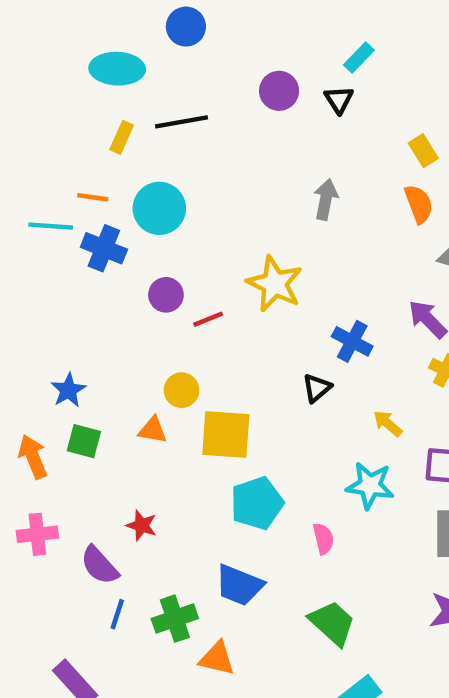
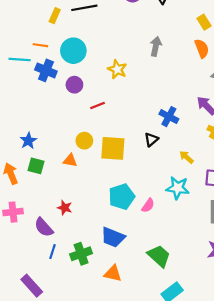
yellow star: (275, 284) -> (117, 69), moved, size x0.7
purple circle: (166, 295) -> (74, 85), moved
yellow square: (226, 434) -> (113, 148), moved
pink semicircle: (323, 539) -> (148, 205), moved, turned 48
orange triangle: (217, 658) -> (113, 273), moved

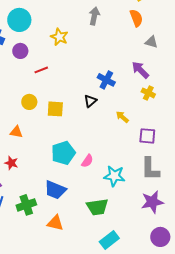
yellow square: (113, 148) -> (55, 109), size x0.7
orange triangle: (70, 160) -> (16, 132), moved
cyan star: (178, 188) -> (114, 176), moved
green trapezoid: (159, 256) -> (97, 207), turned 130

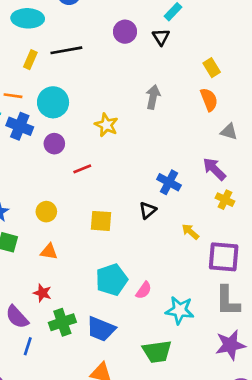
yellow circle: (29, 102) -> (46, 212), moved
purple square: (147, 136) -> (224, 257), size x1.4
green cross: (26, 205) -> (62, 322), moved

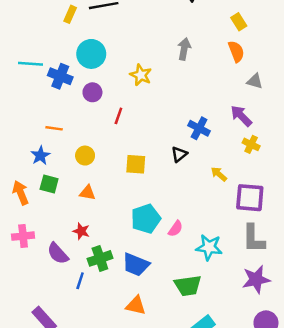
orange line: (13, 96) -> (54, 128), moved
red line: (82, 169) -> (118, 116), turned -49
blue line: (28, 346) -> (80, 281), moved

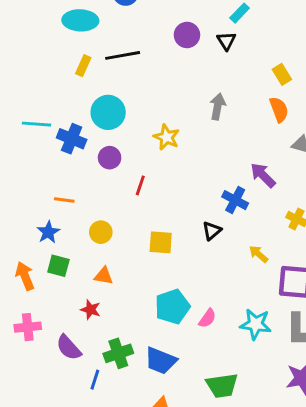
purple arrow: (241, 116) -> (263, 175), moved
red star: (81, 231) -> (91, 310), moved
cyan star: (209, 247) -> (256, 324), moved

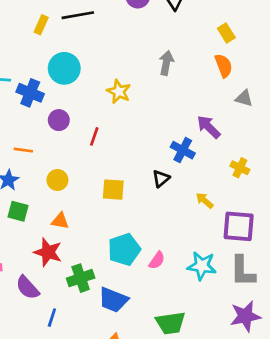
purple circle: (110, 158) -> (59, 120), moved
red star: (91, 310) -> (48, 252), size x1.5
green cross: (118, 353) -> (81, 278), moved

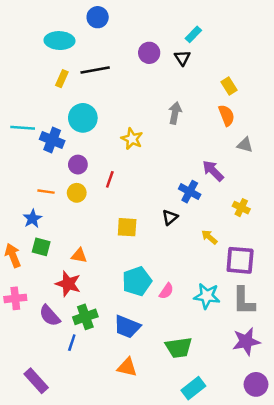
yellow circle: (57, 180) -> (77, 193), moved
green cross: (81, 278) -> (85, 317), moved

